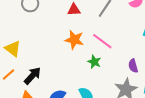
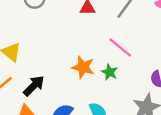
orange star: (74, 40) -> (83, 67), moved

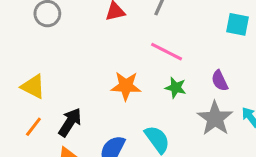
green star: (109, 72) -> (176, 88), moved

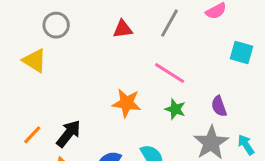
yellow triangle: (33, 87) -> (35, 61), moved

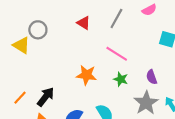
gray circle: (56, 25) -> (38, 30), moved
red triangle: (123, 29) -> (84, 23), turned 40

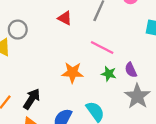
purple semicircle: (152, 77) -> (131, 70), moved

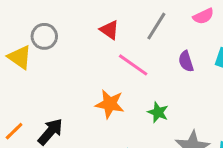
pink line: (102, 48) -> (133, 65), moved
purple semicircle: (131, 70) -> (186, 61), moved

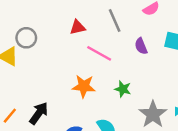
gray line: (156, 26) -> (115, 21), turned -50
red triangle: (109, 30) -> (78, 27), turned -42

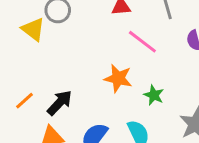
green star: (123, 89) -> (154, 95), moved

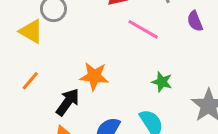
orange star: (118, 78) -> (94, 76), moved
orange line: (24, 101) -> (30, 81), moved

